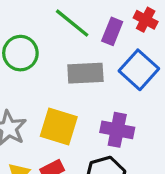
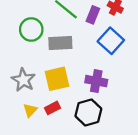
gray rectangle: (85, 73) -> (60, 43), moved
yellow square: (59, 127) -> (57, 79), turned -30

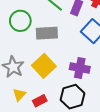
yellow square: (57, 79) -> (44, 66), turned -30
red rectangle: (53, 108) -> (40, 101), moved

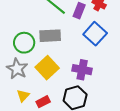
green circle: (20, 21) -> (24, 43), moved

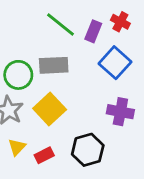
purple cross: (82, 70) -> (120, 112), moved

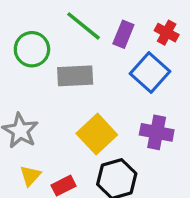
red cross: (120, 22) -> (167, 33), moved
green circle: (18, 75) -> (32, 49), moved
yellow square: (50, 109) -> (97, 134), moved

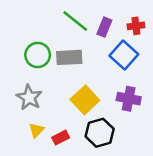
red cross: (167, 33) -> (136, 26), turned -35
green circle: (32, 49) -> (38, 55), moved

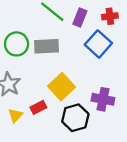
purple cross: (129, 99) -> (103, 99), moved
red rectangle: (61, 138) -> (38, 107), moved

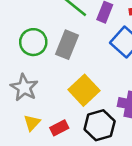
gray rectangle: (46, 46) -> (67, 45), turned -65
red rectangle: (38, 107) -> (59, 128), moved

